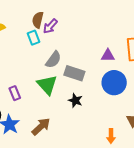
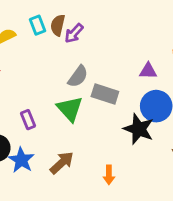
cyan rectangle: (34, 38) -> (37, 25), moved
black star: (75, 100) -> (139, 129), moved, size x1.6
orange arrow: (111, 136) -> (109, 175), moved

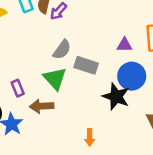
brown arrow: (62, 163) -> (42, 106), moved, turned -140

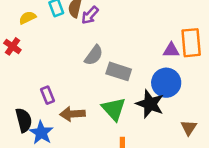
purple triangle: (125, 45) -> (171, 50), moved
green triangle: (55, 79) -> (114, 109), moved

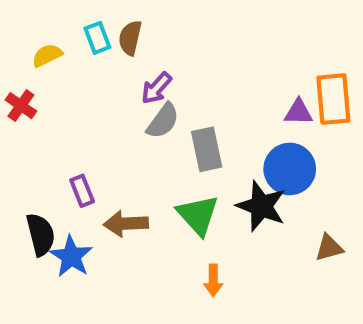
purple arrow: (90, 15) -> (156, 88), moved
gray rectangle: (119, 71) -> (207, 149), turned 60
brown triangle: (189, 128) -> (329, 248), turned 42

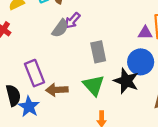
gray semicircle: (163, 121) -> (60, 28), moved
purple rectangle: (82, 191) -> (34, 73), size x1.6

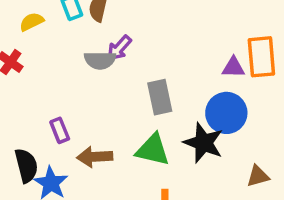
gray semicircle: (60, 28) -> (100, 60), turned 54
purple rectangle: (34, 73) -> (60, 130), size x0.6
green triangle: (94, 85) -> (153, 150), turned -35

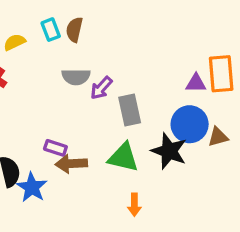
purple arrow: (119, 48) -> (101, 88), moved
purple rectangle: (60, 130) -> (55, 148), moved, turned -50
brown triangle: (258, 176) -> (218, 137), moved

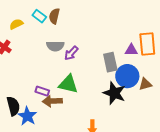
cyan rectangle: (51, 30) -> (39, 16), turned -32
gray rectangle: (130, 110) -> (110, 62), moved
green triangle: (123, 157) -> (68, 84), moved

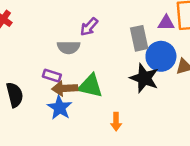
gray semicircle: (55, 46) -> (69, 47), moved
green triangle: (68, 84) -> (90, 86), moved
blue star: (27, 116) -> (60, 108), moved

